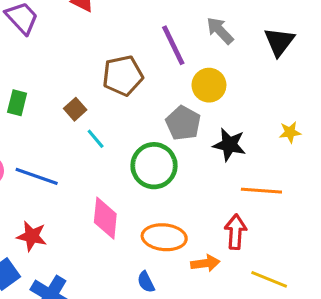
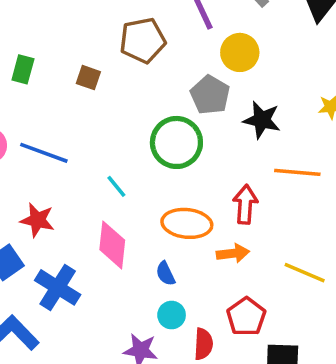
brown square: (75, 109) -> (88, 78), turned -30
cyan line: (96, 139) -> (116, 186), moved
pink diamond: (105, 218) -> (112, 245), moved
red arrow: (235, 232) -> (245, 204), moved

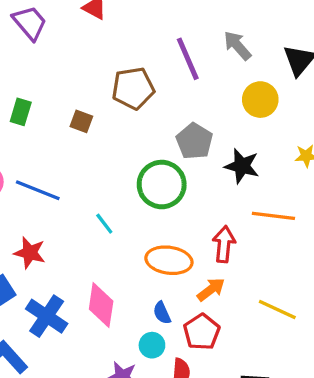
yellow circle: (240, 52) -> (260, 100), moved
pink diamond: (112, 245) -> (101, 305), moved
orange arrow: (233, 253) -> (211, 290), turned -32
blue semicircle: (166, 274) -> (162, 313), moved
red pentagon: (246, 317) -> (202, 332), moved

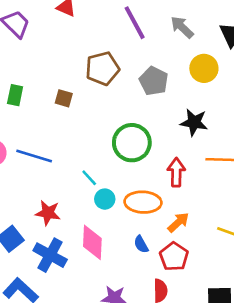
purple line: (188, 59) -> (135, 23), moved
gray pentagon: (194, 141) -> (154, 81), moved
red arrow: (224, 244) -> (176, 172), moved
red star: (30, 253) -> (48, 213), moved
cyan circle: (152, 345) -> (105, 199), moved

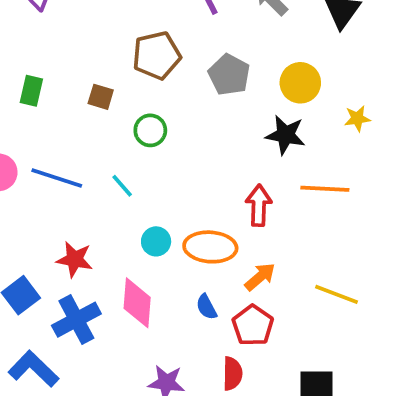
yellow circle: (204, 68) -> (300, 83), moved
green circle: (132, 143) -> (150, 130), moved, size x0.6
cyan line: (89, 178) -> (122, 186), moved
blue cross: (50, 255) -> (76, 320), turned 32

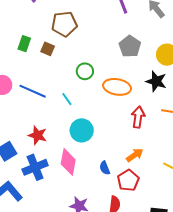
brown pentagon: (157, 55) -> (64, 24), moved
brown square: (101, 97) -> (48, 49), moved
cyan circle: (156, 241) -> (82, 130), size x1.5
orange ellipse: (210, 247) -> (117, 87), moved

